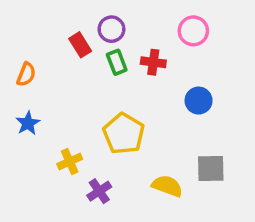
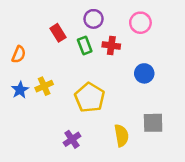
purple circle: (111, 29) -> (94, 19), moved
yellow cross: (70, 162) -> (44, 86), moved
yellow semicircle: (167, 186) -> (121, 136), turned 60

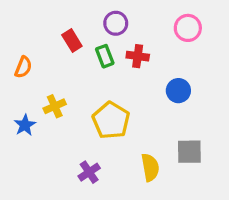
pink circle: (140, 23) -> (188, 28), moved
blue star: (20, 90) -> (25, 125), moved

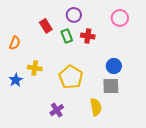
blue circle: (178, 91) -> (114, 66), moved
yellow cross: (55, 106) -> (35, 68), turned 32
gray square: (189, 152) -> (111, 86), moved

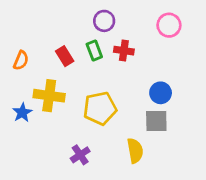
red rectangle: (46, 26) -> (65, 56), moved
yellow cross: (35, 68) -> (49, 96), size x1.5
yellow pentagon: (71, 77) -> (100, 108), turned 30

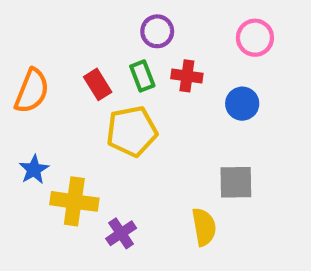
orange semicircle: (21, 60) -> (32, 91), size x1.5
blue circle: (161, 93) -> (242, 104), moved
yellow cross: (49, 96) -> (74, 201), moved
yellow pentagon: (100, 108) -> (132, 131), moved

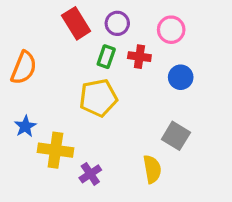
pink circle: (255, 38) -> (171, 30), moved
green rectangle: (142, 76) -> (106, 57), turned 40
red rectangle: (98, 84) -> (76, 23), moved, size x1.4
gray square: (236, 182) -> (176, 136), turned 32

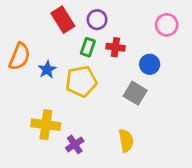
pink circle: (171, 30) -> (167, 25), moved
blue star: (25, 126) -> (47, 70), moved
gray square: (176, 136) -> (135, 93), moved

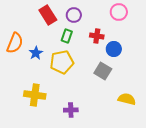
pink circle: (167, 25) -> (119, 12), moved
red cross: (115, 47) -> (97, 36), moved
yellow semicircle: (126, 141) -> (127, 99), moved, turned -66
purple cross: (75, 144) -> (71, 110), moved, turned 32

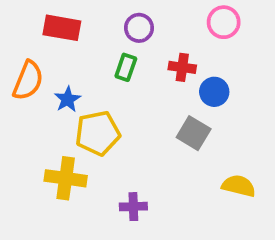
red rectangle: (48, 15) -> (62, 28), moved, turned -48
yellow pentagon: (62, 62) -> (98, 133), moved

